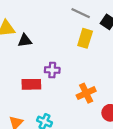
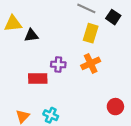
orange cross: (86, 93) -> (91, 63), moved

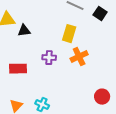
yellow rectangle: (91, 33) -> (69, 34), moved
red rectangle: (38, 79) -> (18, 69), moved

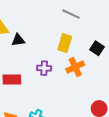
black square: (100, 14) -> (97, 48), moved

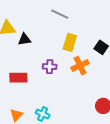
gray line: (71, 14) -> (60, 14), moved

